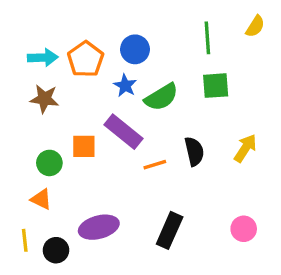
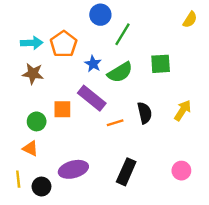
green line: (207, 38) -> (122, 34), moved, turned 35
blue circle: (135, 49) -> (100, 15), moved

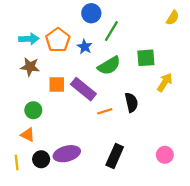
blue star: (93, 64) -> (85, 47), moved
orange square: (62, 109) -> (57, 85), moved
yellow arrow: (183, 110) -> (165, 82), moved
black circle: (41, 187) -> (41, 159), moved

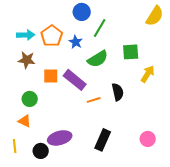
yellow semicircle: (173, 18) -> (155, 16), size x1.5
black circle: (41, 159) -> (41, 151), moved

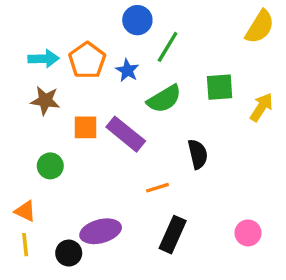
yellow arrow: (148, 74) -> (261, 107), moved
orange line: (94, 100) -> (158, 188), moved
orange triangle: (25, 121) -> (25, 211), moved

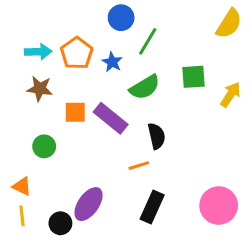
black semicircle: (198, 154) -> (157, 136), moved
purple ellipse: (101, 231) -> (89, 204), turned -40
pink circle: (248, 233) -> (219, 206), size x1.6

